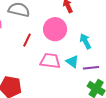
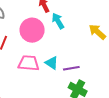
cyan arrow: (85, 41) -> (58, 21), moved

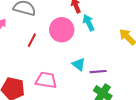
pink trapezoid: (29, 63) -> (46, 80), moved

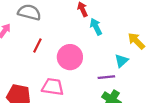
pink circle: (62, 30) -> (70, 57), moved
cyan triangle: (79, 64) -> (121, 61), moved, turned 40

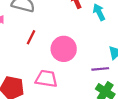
cyan arrow: (96, 27) -> (99, 12), moved

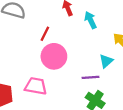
red line: (31, 37) -> (45, 34), moved

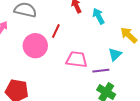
pink circle: (54, 56) -> (35, 46), moved
pink trapezoid: (36, 86) -> (77, 59), moved

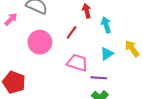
red line: (56, 31) -> (72, 32), moved
cyan triangle: (115, 54) -> (107, 54), moved

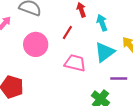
cyan triangle: (107, 54) -> (105, 52), size x1.5
purple line: (99, 78) -> (119, 78), moved

